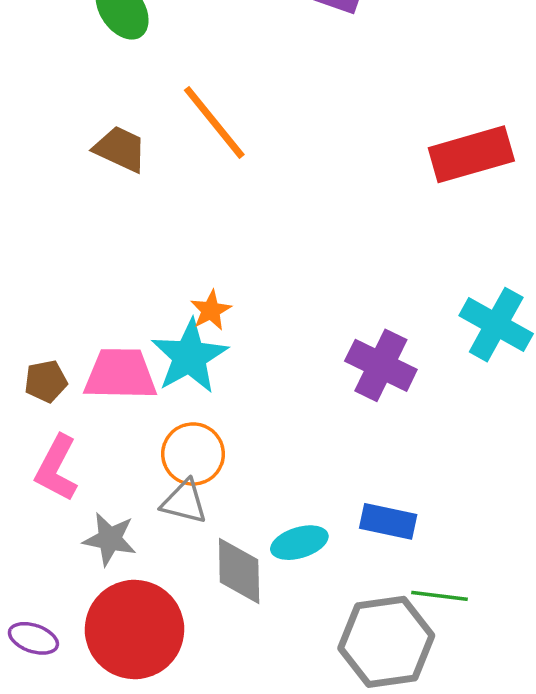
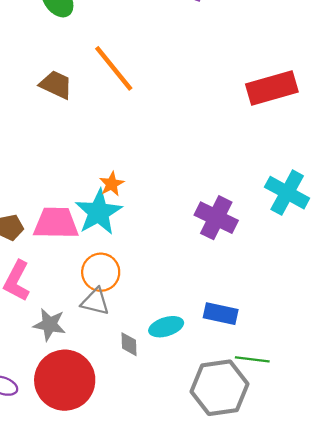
gray diamond: (239, 571) -> (129, 344), size x0.6

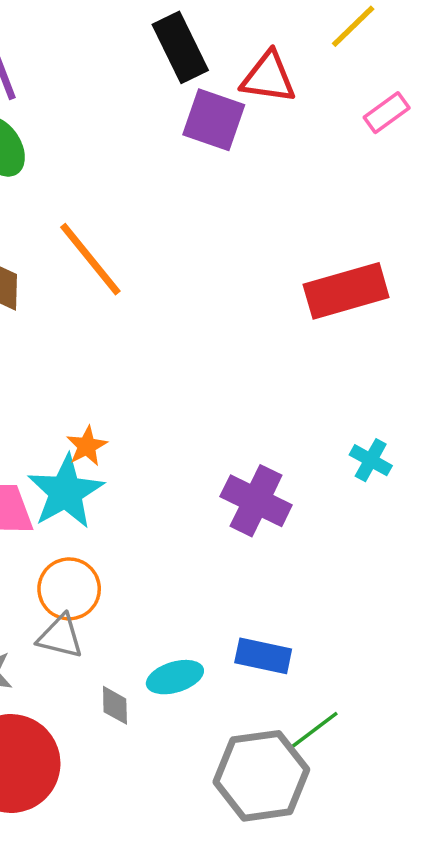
cyan cross: (287, 193) -> (371, 460), size x0.6
green line: (252, 359) -> (314, 730), turned -44

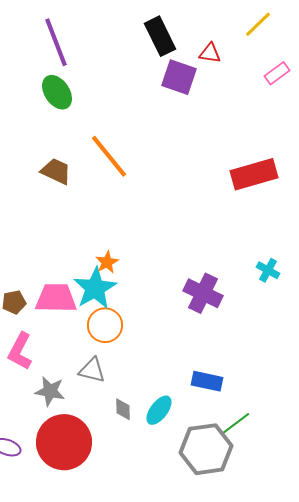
red triangle: (268, 77) -> (210, 53), size x0.7
orange circle: (69, 589) -> (105, 325), moved
cyan ellipse: (175, 677) -> (159, 410), moved, turned -36

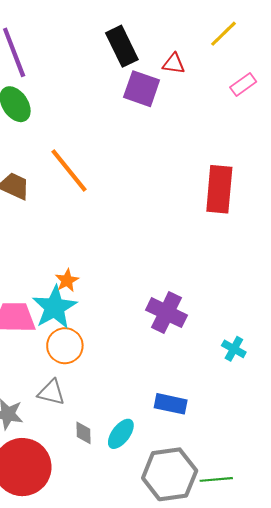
red rectangle: (254, 174) -> (219, 189), turned -69
cyan cross: (268, 270) -> (234, 349), moved
green line: (236, 423) -> (216, 479), moved, turned 32

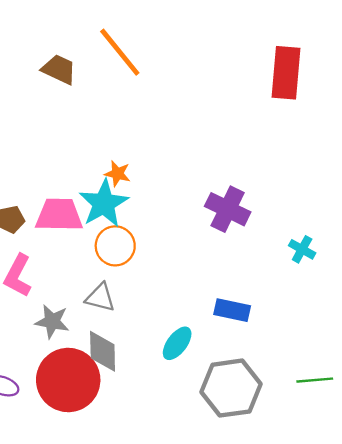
orange star: (67, 280) -> (117, 174), turned -30
gray diamond: (84, 433) -> (103, 351), moved, size x1.6
green line: (216, 479) -> (315, 380), moved

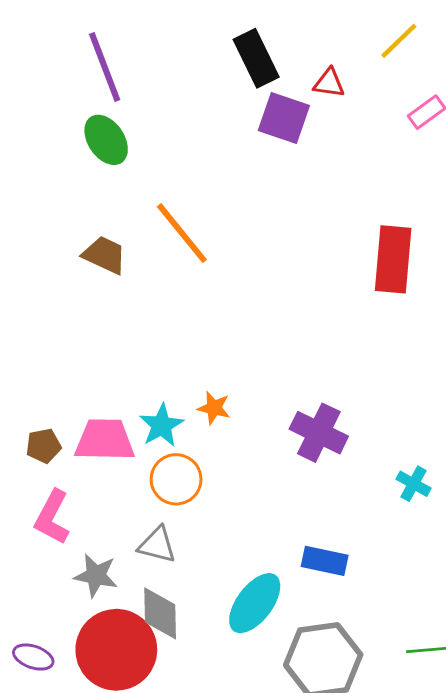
orange star: (117, 174) -> (214, 408), moved
cyan star: (104, 203) -> (161, 425), size x0.7
cyan ellipse: (177, 343) -> (255, 603), size x1.4

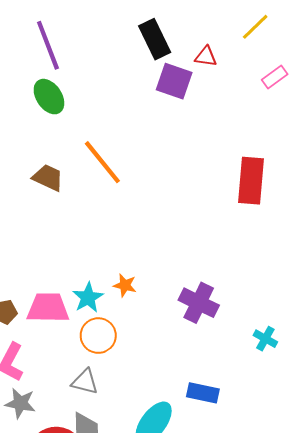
gray star: (96, 575) -> (20, 403), moved

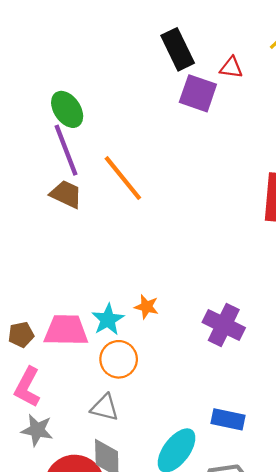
purple line: (48, 45) -> (66, 150), moved

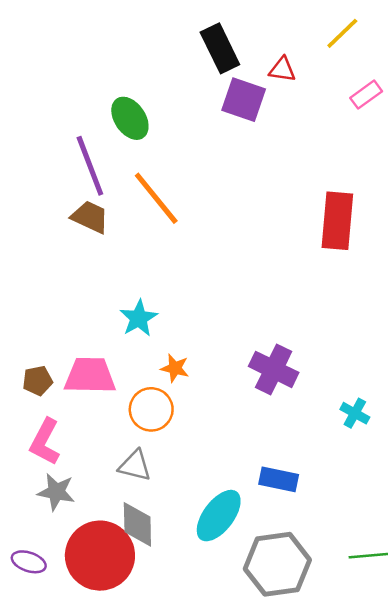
green ellipse: (67, 109) -> (130, 118), moved
orange star: (146, 307) -> (175, 368), moved
cyan star: (108, 320) -> (139, 318), moved

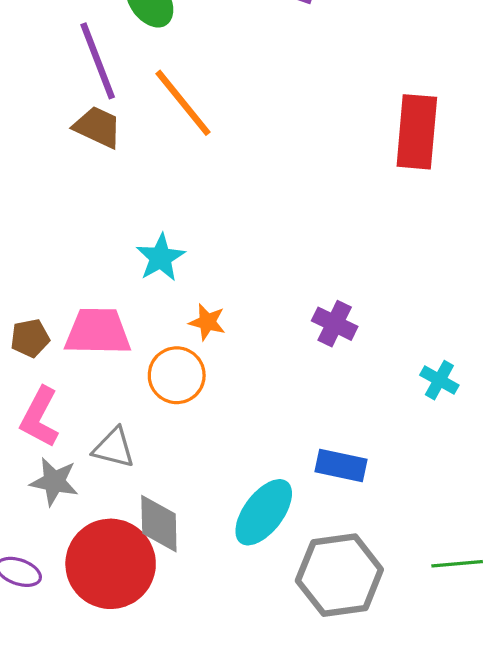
purple cross: (274, 369) -> (335, 324), size x0.7
gray triangle: (135, 466) -> (114, 448), moved

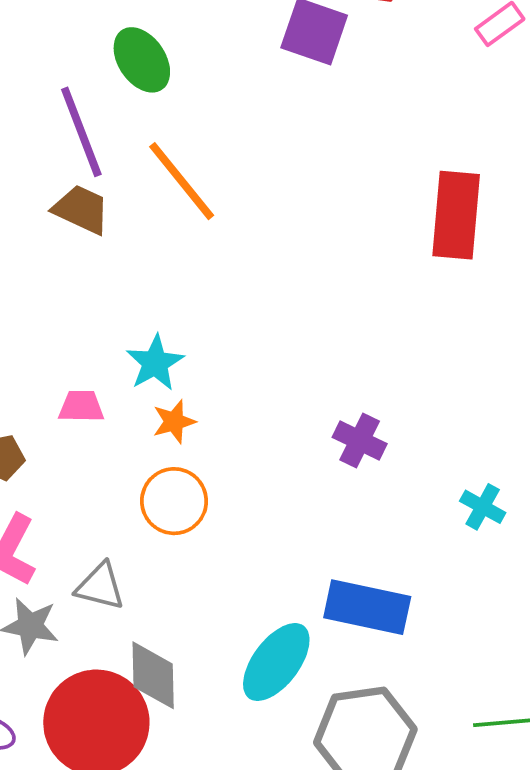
orange star: (207, 322) -> (174, 422), moved, turned -30
pink trapezoid: (98, 332) -> (81, 406), moved, size x0.6
blue rectangle: (341, 466) -> (367, 607), size x1.4

